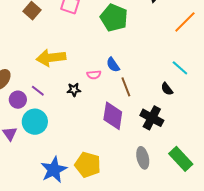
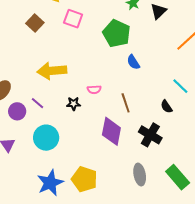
blue semicircle: (113, 65) -> (133, 62), moved
cyan circle: (35, 122) -> (46, 138), moved

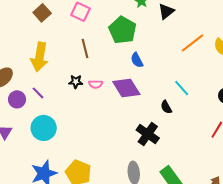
yellow arrow: (52, 71) -> (40, 57), moved, turned -80
brown line: (126, 103) -> (85, 49), moved
black star: (74, 104) -> (76, 82), moved
purple diamond: (111, 131) -> (126, 88), moved, turned -48

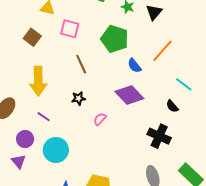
orange line: (192, 43) -> (162, 51), moved
pink semicircle: (96, 84) -> (100, 119), moved, turned 144
purple circle: (17, 99) -> (25, 139), moved

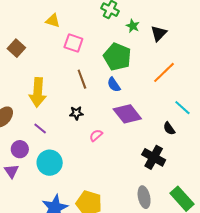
brown square: (32, 37) -> (16, 48), moved
blue semicircle: (134, 66) -> (114, 85), moved

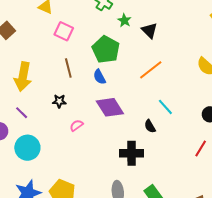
black triangle: (159, 33) -> (149, 30), turned -36
black cross: (154, 157) -> (132, 153), turned -35

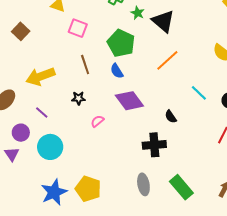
black triangle: (149, 30) -> (163, 21), size x1.4
yellow arrow: (23, 77) -> (40, 76), turned 64
cyan line: (165, 107) -> (199, 93), moved

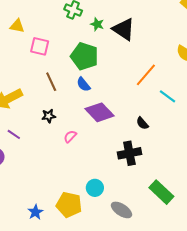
orange line: (167, 60) -> (146, 75), moved
cyan circle: (50, 147) -> (95, 188), moved, size x0.7
gray ellipse: (143, 184) -> (122, 210), moved, turned -40
blue star: (54, 192) -> (35, 212), size x0.6

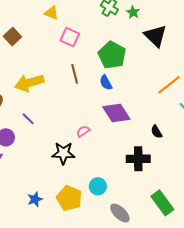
green star: (97, 24) -> (133, 12), moved
black star: (49, 116) -> (63, 153), moved, size x1.6

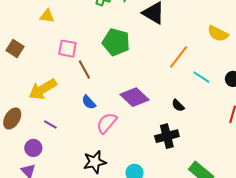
pink square: (70, 37) -> (67, 49), moved
blue semicircle: (106, 83) -> (89, 102), moved
pink semicircle: (83, 131) -> (107, 123), size x1.6
black star: (63, 153) -> (95, 162), moved

